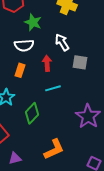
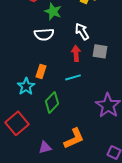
red arrow: (47, 63) -> (76, 53), moved
orange rectangle: (20, 70) -> (41, 71), moved
purple triangle: (15, 158) -> (45, 147), moved

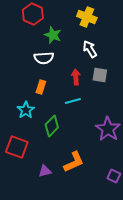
white arrow: (82, 31) -> (90, 49), moved
orange rectangle: (41, 71) -> (41, 87), moved
red square: (17, 123) -> (17, 147), turned -30

